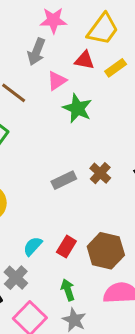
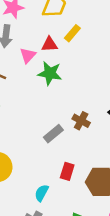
red triangle: (84, 60) -> (49, 44), moved
red rectangle: (66, 247) -> (67, 171), moved

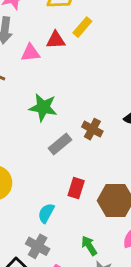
pink triangle: (28, 55) -> (30, 53), turned 42
green star: (50, 73) -> (43, 107), moved

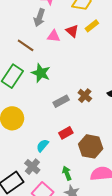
red triangle: (56, 40) -> (72, 31), turned 32
green star: (43, 107) -> (41, 73), moved
red rectangle: (76, 188) -> (66, 133), turned 32

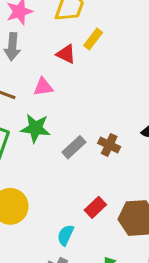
pink triangle: (54, 36) -> (43, 87), moved
gray rectangle: (61, 101) -> (74, 147), moved

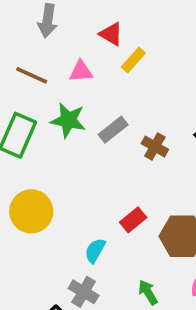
yellow rectangle: (93, 39) -> (133, 60), moved
gray rectangle: (74, 147) -> (113, 130), moved

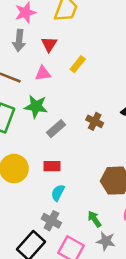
red triangle: (111, 34) -> (49, 44), moved, turned 35
gray rectangle: (113, 130) -> (56, 129), moved
red rectangle: (133, 220) -> (52, 166), moved, turned 42

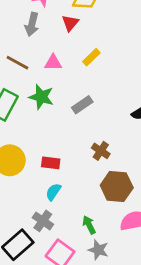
red triangle: (49, 44) -> (70, 23), moved
brown cross: (95, 121) -> (101, 151), moved
gray rectangle: (56, 129) -> (82, 105), moved

